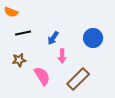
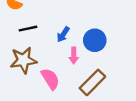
blue circle: (93, 38) -> (95, 40), moved
brown star: (19, 60) -> (23, 60), size x1.6

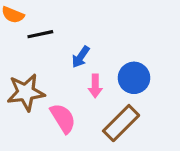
black line: (28, 29) -> (40, 34), moved
blue circle: (95, 40) -> (134, 78), moved

